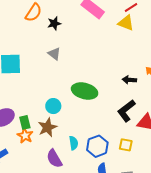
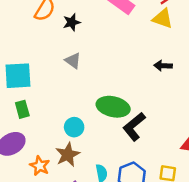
black arrow: (129, 80) -> (163, 66), moved
black L-shape: (126, 111) -> (134, 127), moved
green rectangle: (25, 122) -> (22, 109), moved

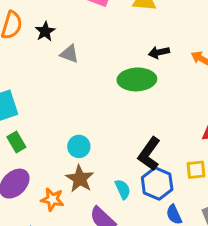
gray triangle: (73, 61) -> (69, 54), moved
green ellipse: (113, 107) -> (137, 79), moved
black L-shape: (134, 127) -> (149, 154), moved

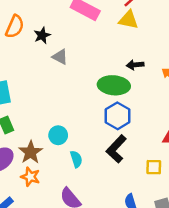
brown star: (80, 179) -> (31, 152), moved
blue hexagon: (157, 183) -> (117, 116), moved
cyan semicircle: (123, 189) -> (76, 159), moved

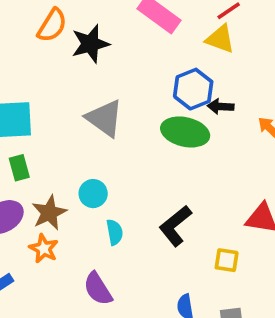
black star: (42, 35) -> (90, 44), size x1.5
gray triangle: (60, 57) -> (105, 118), moved, size x1.6
blue hexagon: (117, 116) -> (193, 89), moved

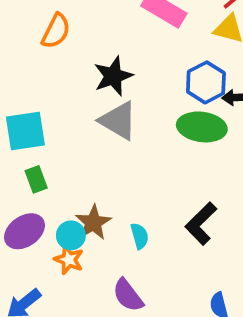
black star: (90, 44) -> (113, 76), moved
cyan circle: (93, 194) -> (71, 235), moved
brown star: (49, 213) -> (93, 223), moved

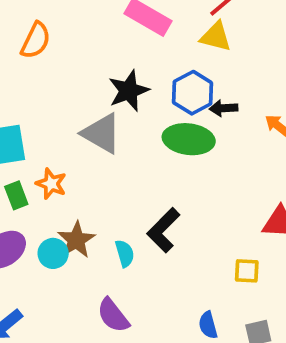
black star: (113, 76) -> (129, 91), moved
black L-shape: (201, 224) -> (163, 230), moved
orange star: (69, 260) -> (51, 184), moved

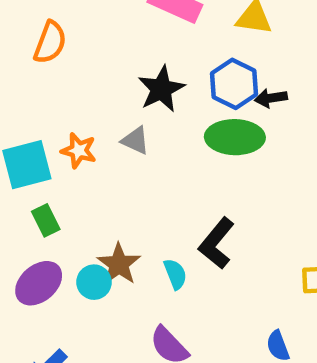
gray triangle: (102, 133) -> (135, 140), size x0.6
orange star: (51, 184) -> (79, 151), moved

